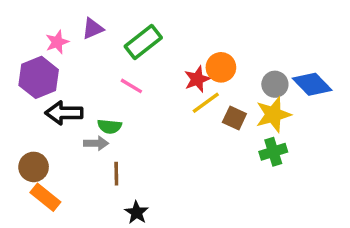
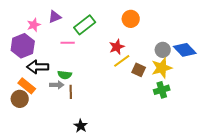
orange circle: (221, 67) -> (131, 19), moved
pink line: (131, 86) -> (68, 43), moved, turned -32
brown line: (116, 174) -> (71, 92), moved
orange rectangle: (45, 197) -> (27, 86), moved

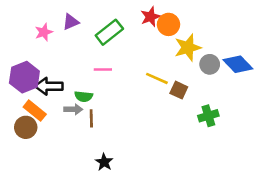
pink line: (68, 43) -> (103, 69), moved
purple hexagon: (23, 46) -> (24, 77), moved
red star: (117, 47) -> (150, 17), moved
yellow line: (122, 61) -> (157, 78), turned 60
yellow star: (162, 68) -> (188, 48), moved

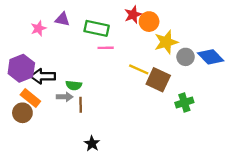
purple triangle: (71, 22) -> (62, 19), turned 35
green rectangle: (109, 32) -> (97, 28), turned 50
pink line: (103, 69) -> (106, 48), moved
brown square: (179, 90) -> (158, 80), size x1.5

